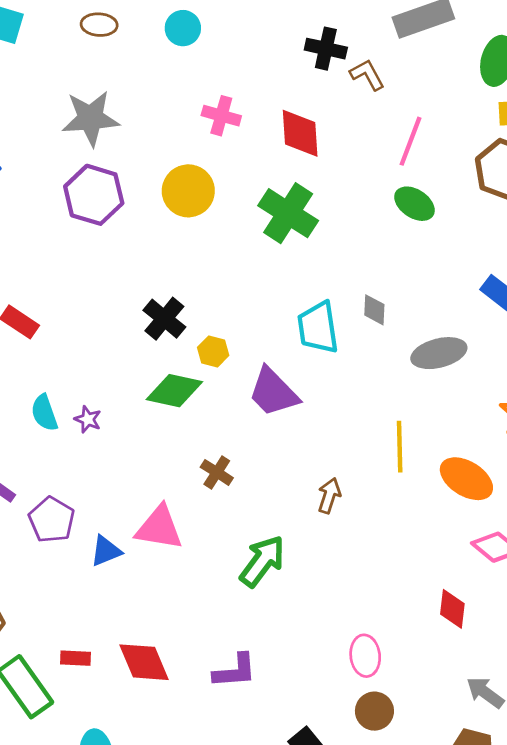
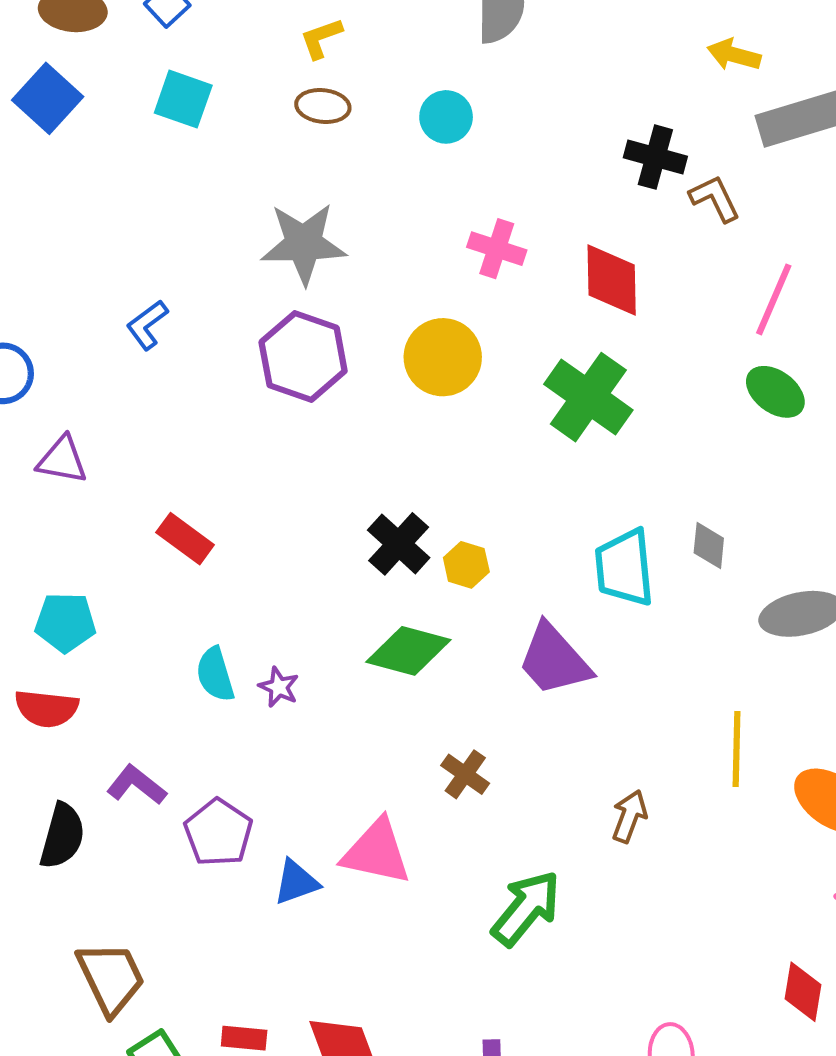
yellow hexagon: (213, 351) -> (466, 565), moved

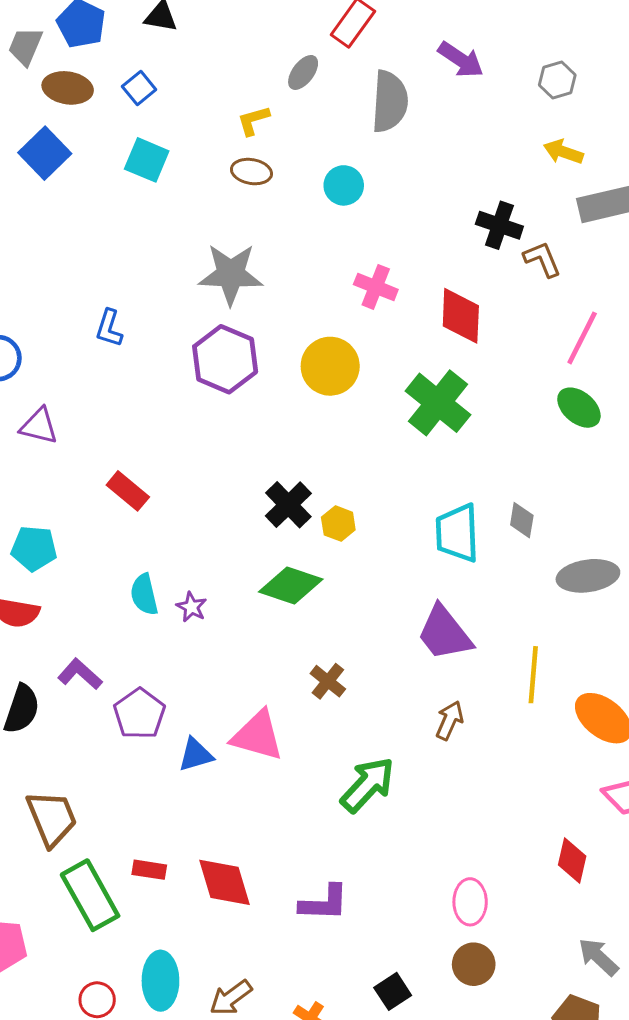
blue L-shape: (147, 325) -> (109, 328), turned -39
purple trapezoid: (554, 660) -> (444, 633), moved

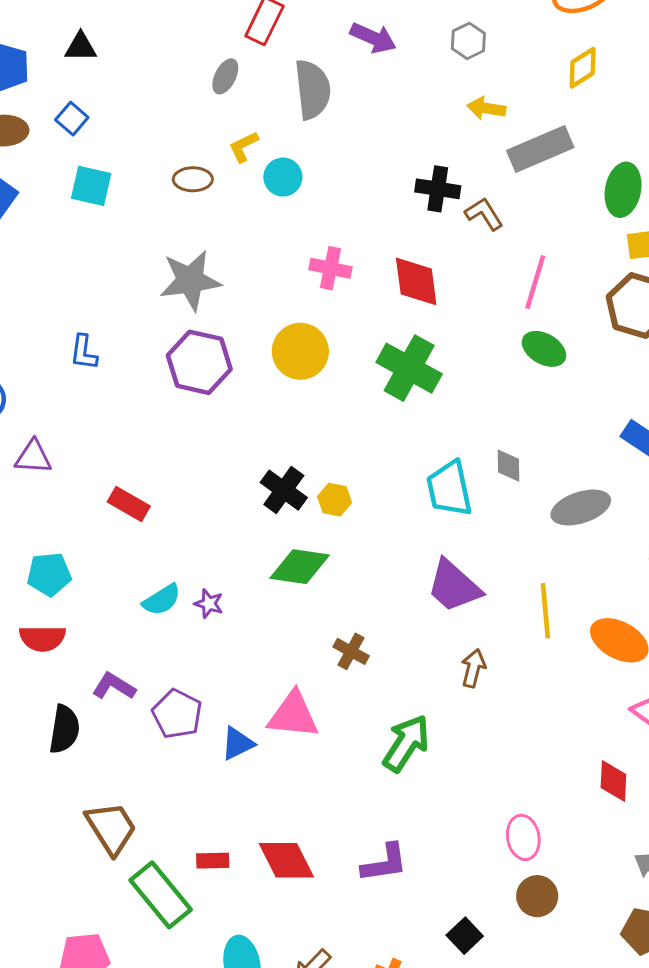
yellow L-shape: (253, 120) -> (243, 147), moved
cyan semicircle: (144, 595) -> (162, 600), turned -99

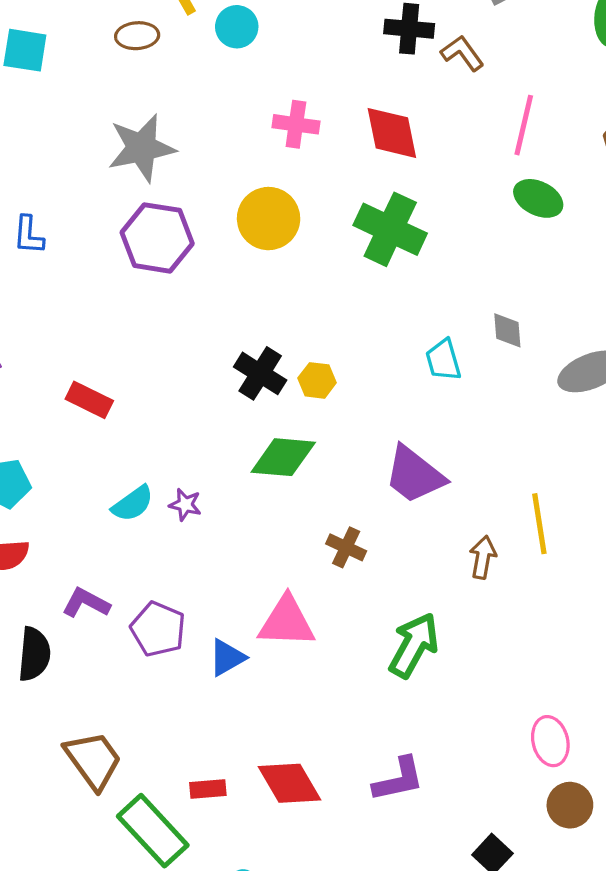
cyan trapezoid: (449, 489) -> (443, 360), size x0.7
purple trapezoid: (454, 586) -> (414, 475), moved
yellow line: (545, 611) -> (539, 524), moved

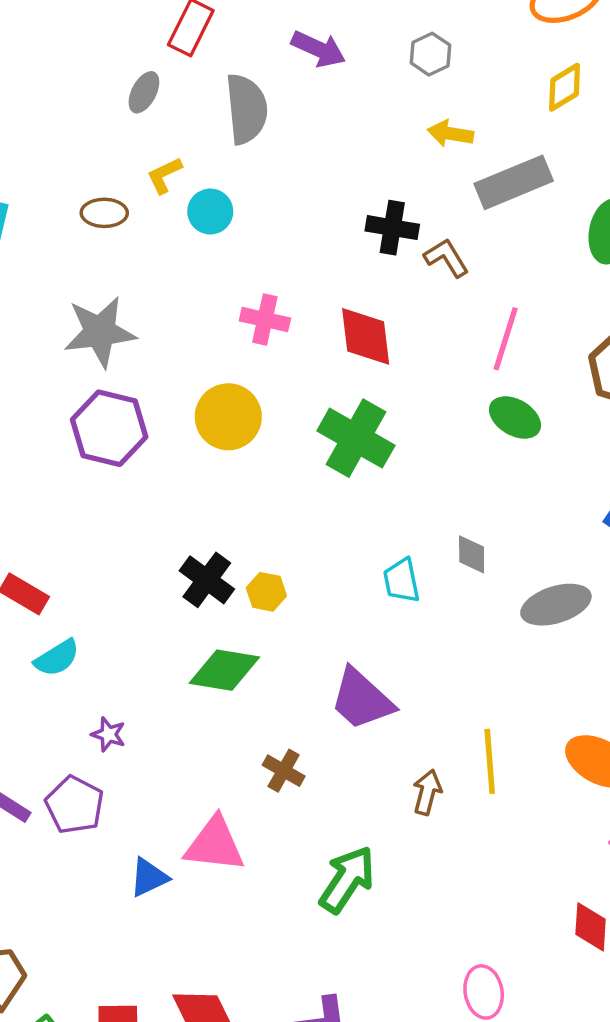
cyan semicircle: (133, 504) -> (57, 658), moved
purple star: (185, 505) -> (108, 734), moved
purple pentagon: (158, 629) -> (75, 805), moved

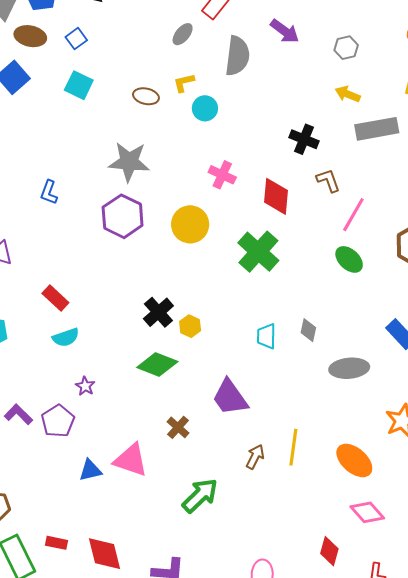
brown L-shape: (447, 258) -> (328, 180), moved

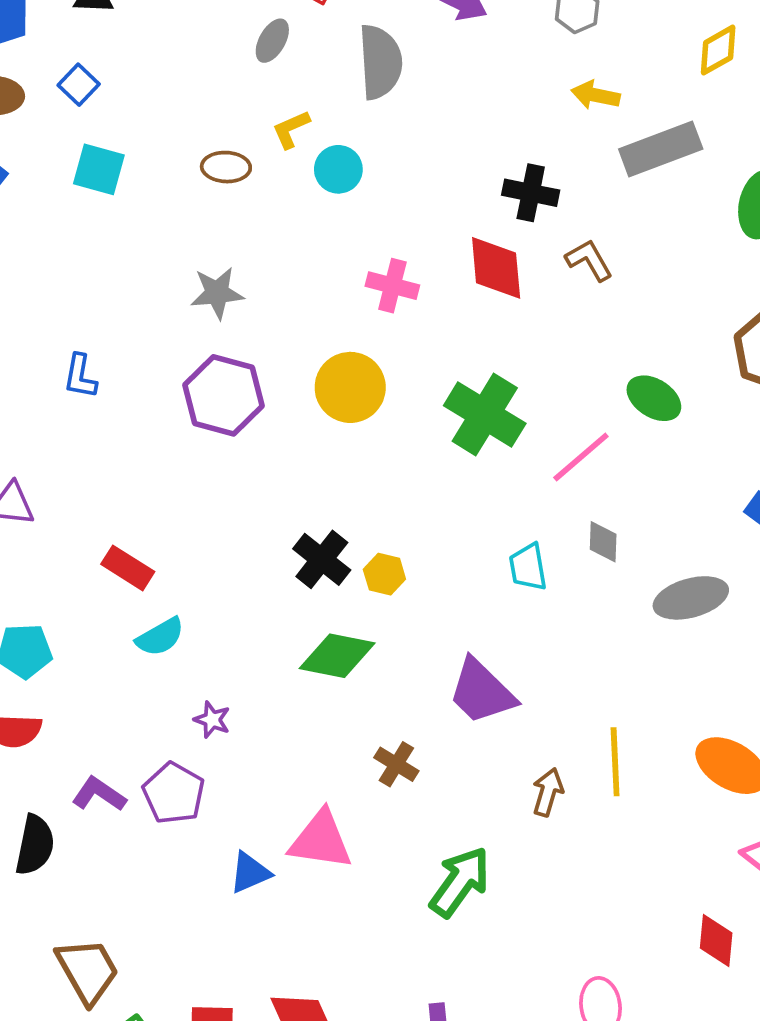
gray star: (129, 162) -> (217, 293), size x0.7
red diamond: (276, 196) -> (496, 268), moved
pink line: (353, 215) -> (581, 457), moved, turned 30

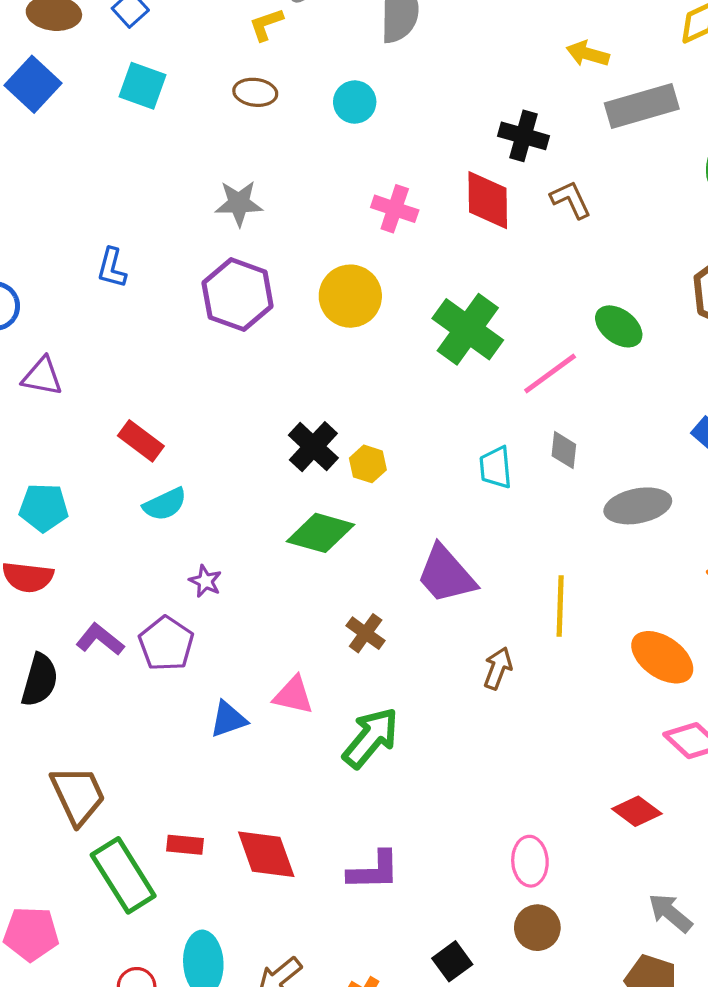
yellow L-shape: (291, 129) -> (266, 24), moved
yellow line: (615, 762) -> (560, 606), moved
pink triangle: (321, 840) -> (293, 695), size x0.7
green arrow: (460, 882) -> (371, 738), moved
red diamond: (716, 941) -> (637, 811), turned -63

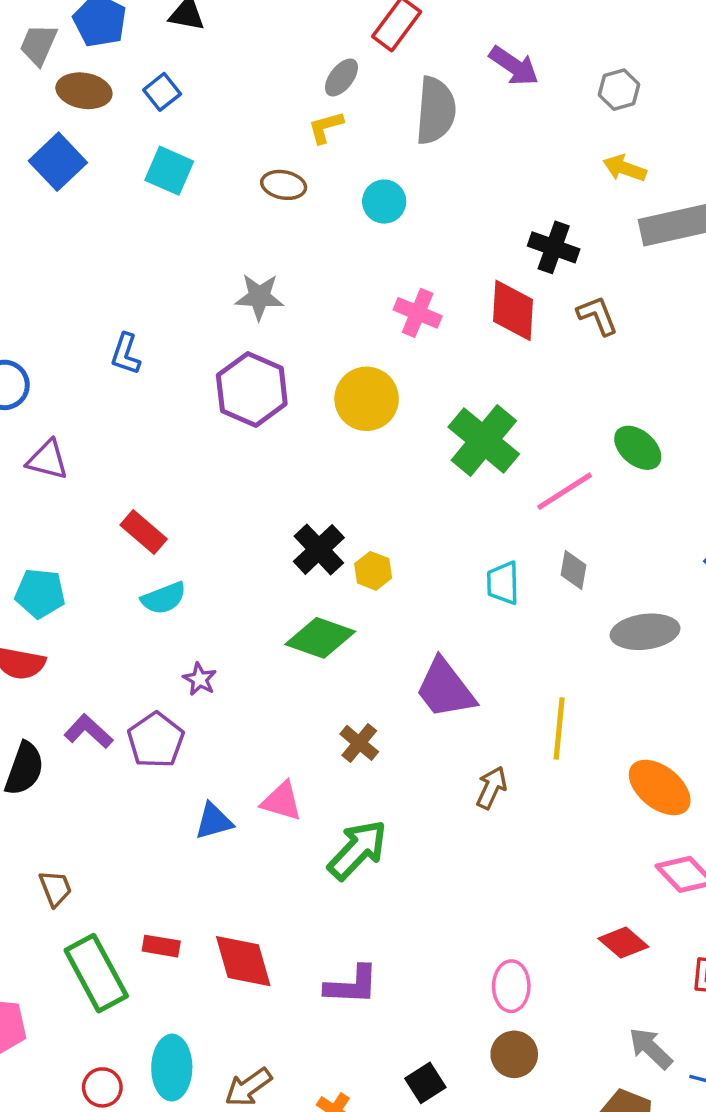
yellow L-shape: (266, 24) -> (326, 127), moved
brown trapezoid: (78, 795) -> (55, 888), size x0.6

